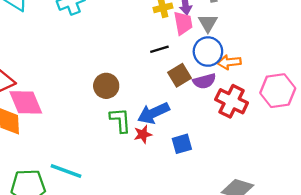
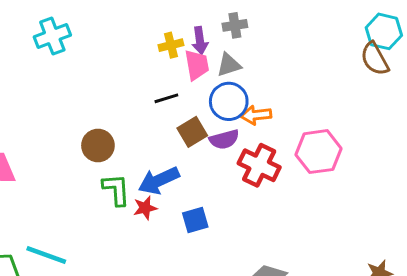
gray triangle: (208, 23) -> (229, 65), turned 42

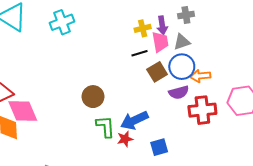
black line: (166, 98) -> (139, 53), moved
brown square: (192, 132) -> (157, 72), moved
red cross: (259, 165) -> (202, 110), turned -32

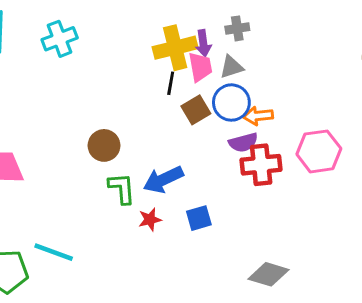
yellow cross: (143, 28) -> (175, 48), size x1.8
black line: (139, 53) -> (171, 83), turned -63
purple semicircle: (179, 92) -> (243, 143), moved
red star: (125, 139) -> (150, 220), moved

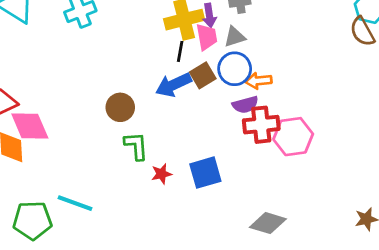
pink hexagon: (319, 151) -> (293, 137), moved
blue arrow: (163, 180) -> (173, 85), moved
blue square: (199, 218) -> (205, 173), size x1.4

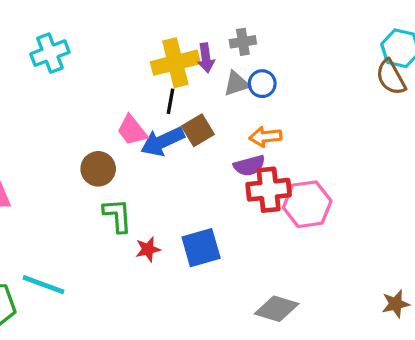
pink trapezoid: (207, 37) -> (132, 130), moved, turned 152
blue circle: (235, 69) -> (262, 84), moved, size x0.7

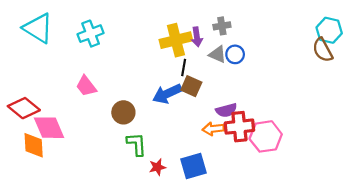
gray triangle: (236, 84) -> (218, 54), turned 42
black line: (171, 101) -> (184, 68), moved
pink trapezoid: (132, 130) -> (86, 86), moved
brown square: (198, 130) -> (191, 86), turned -35
orange arrow: (265, 137) -> (213, 129), moved

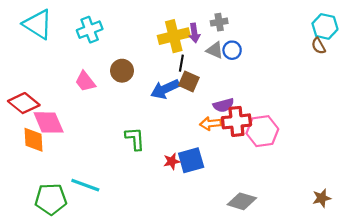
brown semicircle: (323, 50) -> (318, 46), size x0.7
brown circle: (123, 112) -> (122, 71), moved
red star: (157, 167) -> (172, 161), moved

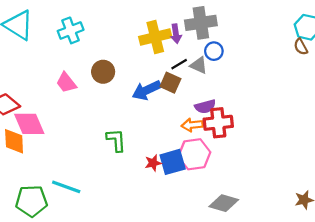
gray cross: (219, 22) -> (201, 23), size x1.8
gray triangle: (215, 50) -> (199, 65), moved
black line: (181, 63) -> (179, 64), moved, turned 49
pink hexagon: (262, 131) -> (194, 154), moved

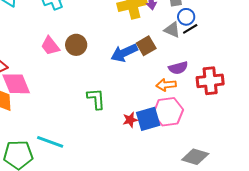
black line: (179, 64) -> (190, 29), moved
brown circle: (103, 72) -> (76, 45), moved
brown square: (170, 83) -> (146, 46), turned 36
red cross: (218, 123) -> (210, 81), moved

